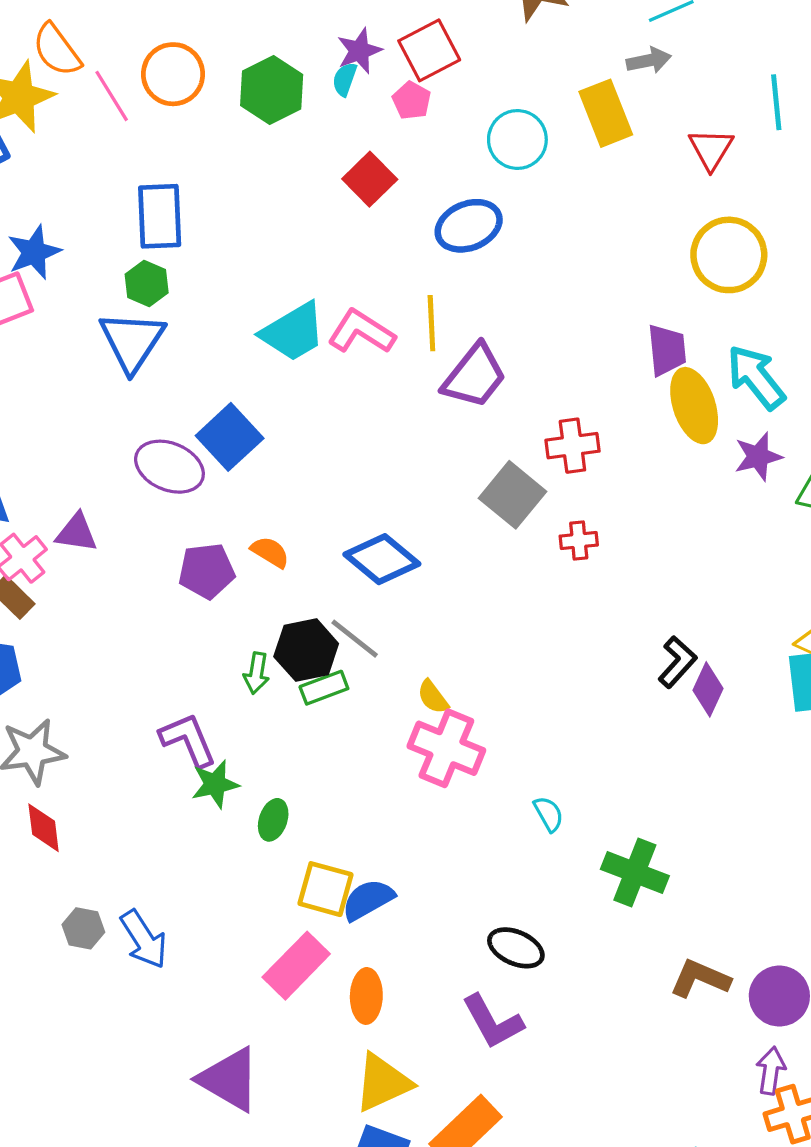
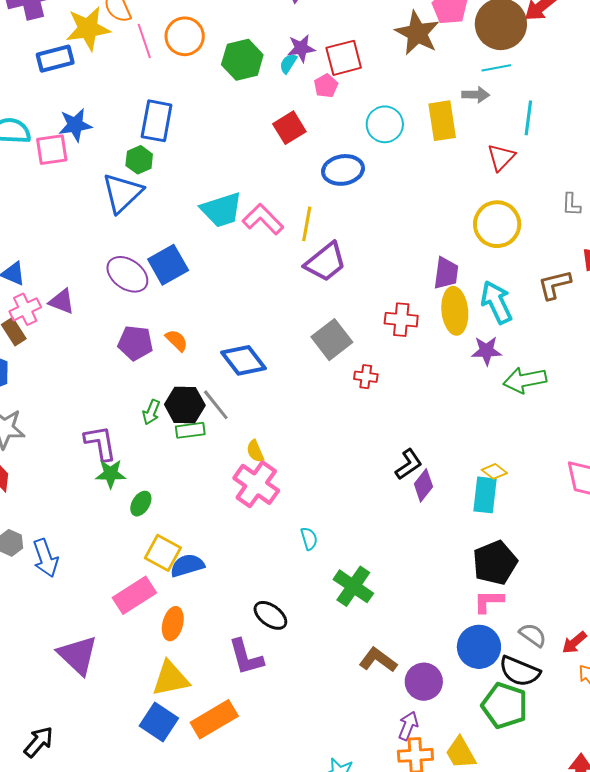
cyan line: (776, 102) -> (528, 118), moved
red cross: (572, 446) -> (401, 320), moved

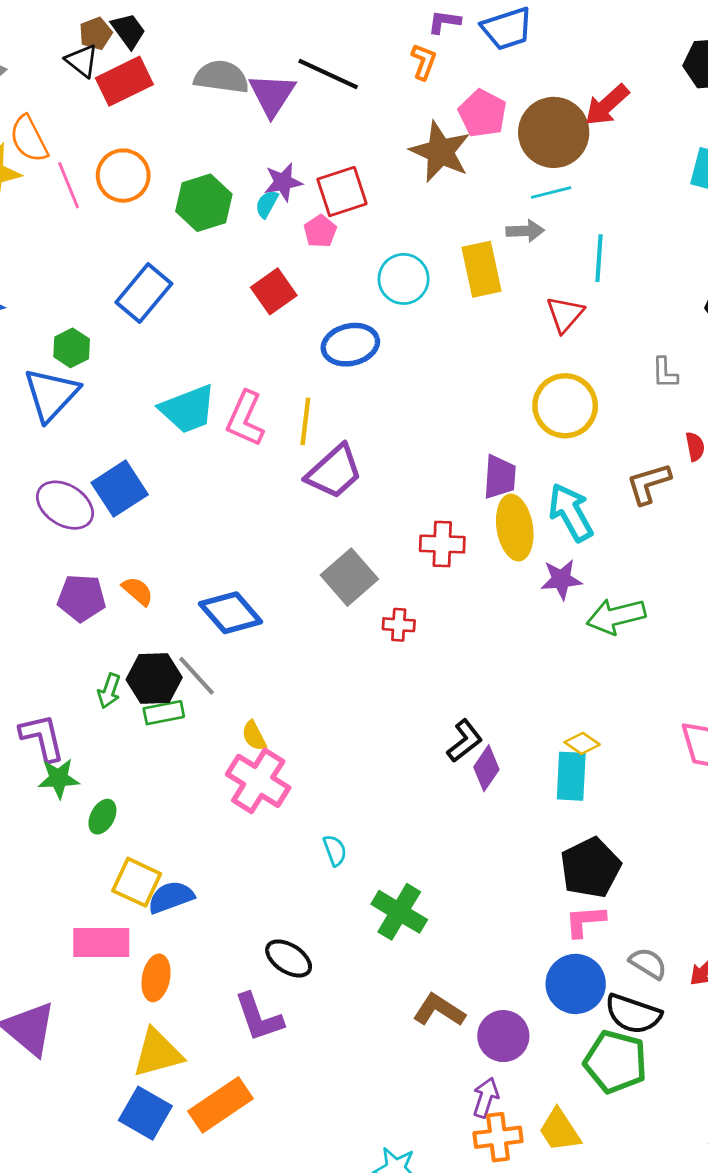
blue rectangle: (157, 121) -> (144, 293), moved, turned 33
pink L-shape: (263, 219) -> (245, 419), turned -108
pink rectangle: (134, 595) -> (101, 942), turned 36

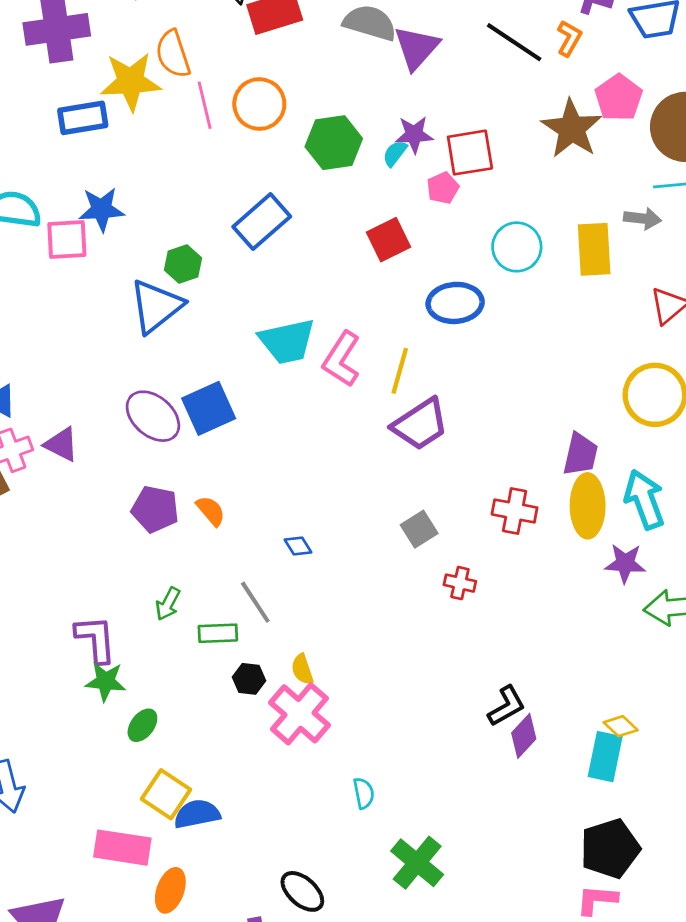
black line: (328, 74) -> (514, 42), moved
gray square: (349, 577) -> (419, 529), size x0.7
blue diamond: (231, 613) -> (298, 546), size x0.5
black hexagon: (154, 679) -> (249, 679), moved, size x0.6

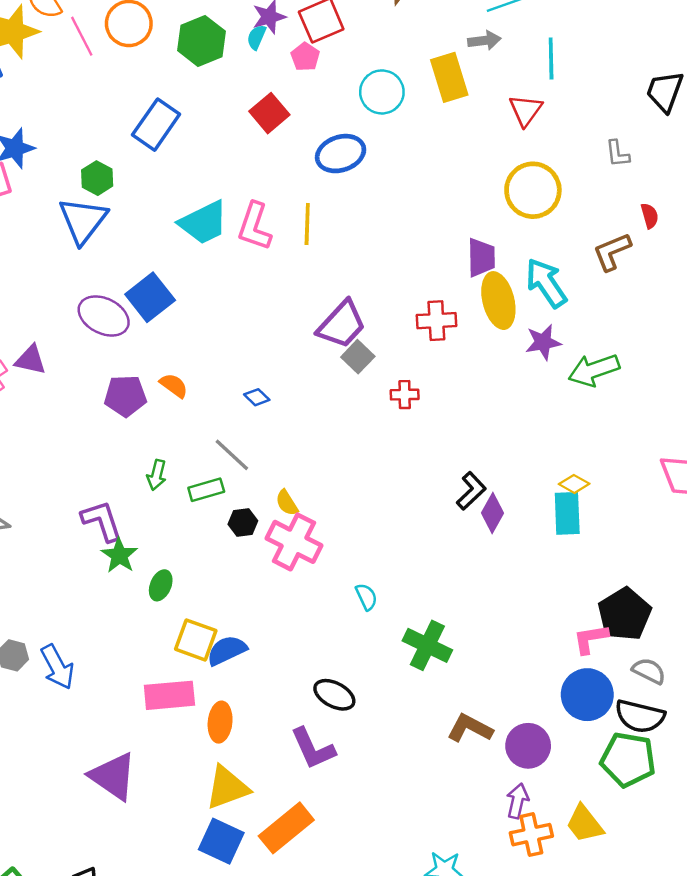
purple trapezoid: (420, 424) -> (342, 324), moved
green star: (106, 681) -> (119, 555), turned -30
black pentagon: (610, 849) -> (624, 614), moved

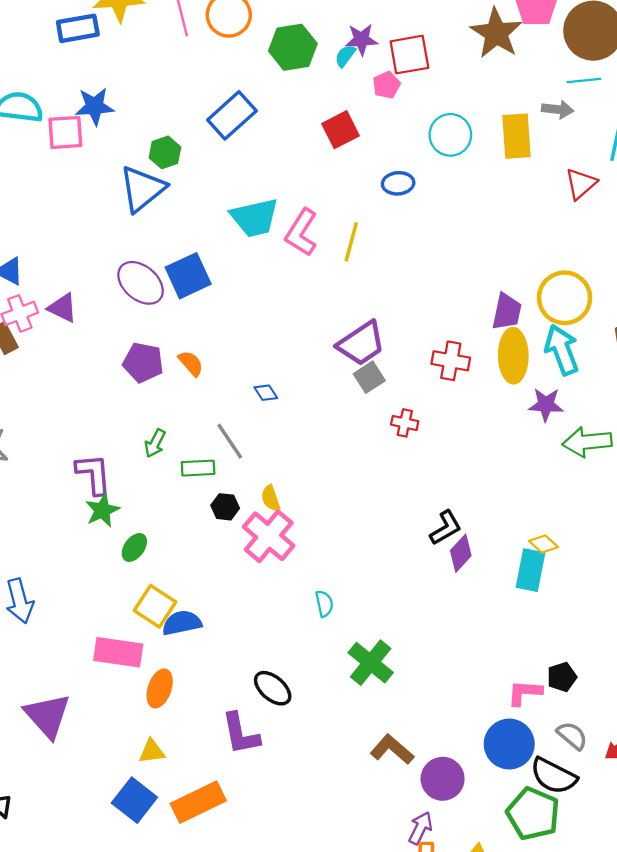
blue ellipse: (341, 154) -> (398, 183), size x0.7
yellow circle: (533, 190) -> (565, 298), moved
black pentagon: (624, 614) -> (562, 677), size x0.6
yellow triangle: (227, 788) -> (152, 751), size x0.6

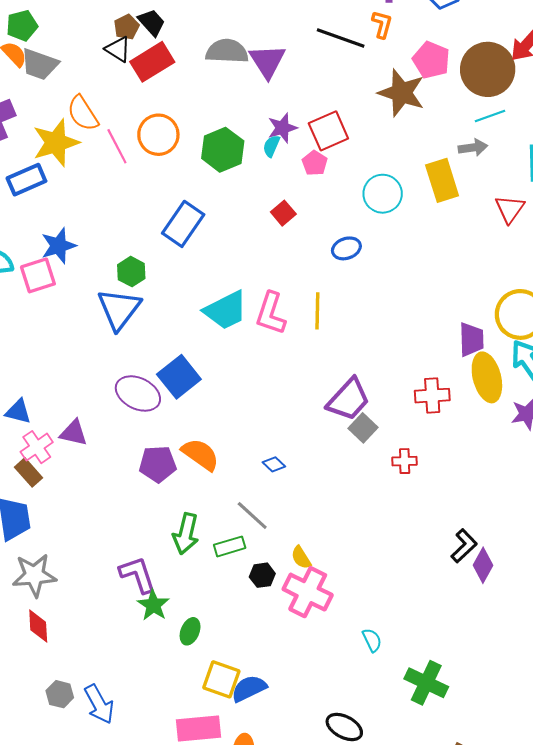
red square: (340, 130) -> (283, 213), size x0.7
orange semicircle: (191, 363) -> (200, 454), size x1.5
green arrow: (155, 443) -> (186, 534), size x1.5

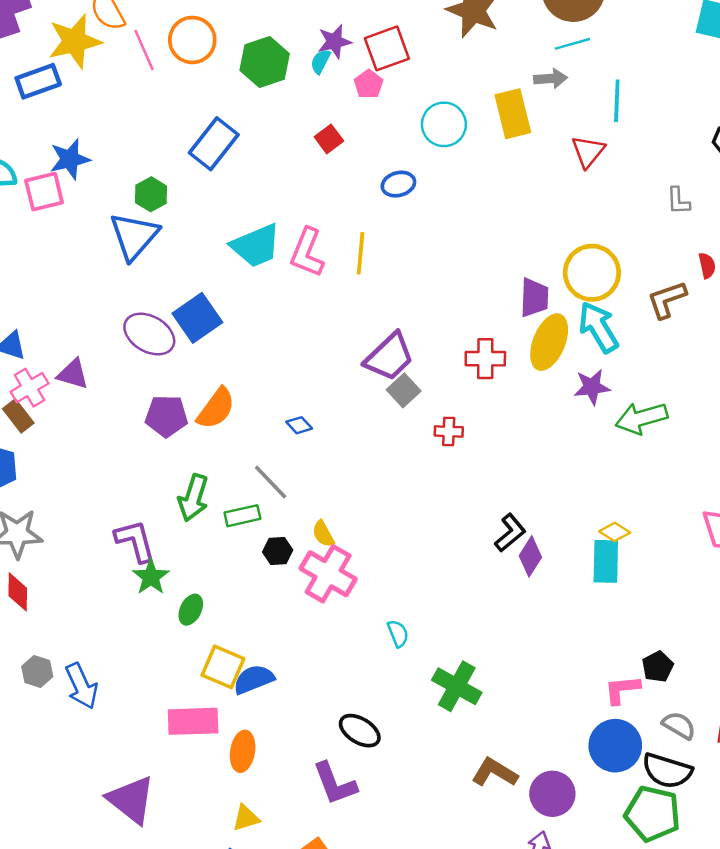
yellow ellipse: (487, 377) -> (549, 342), turned 33
orange semicircle: (200, 454) -> (216, 408), turned 87

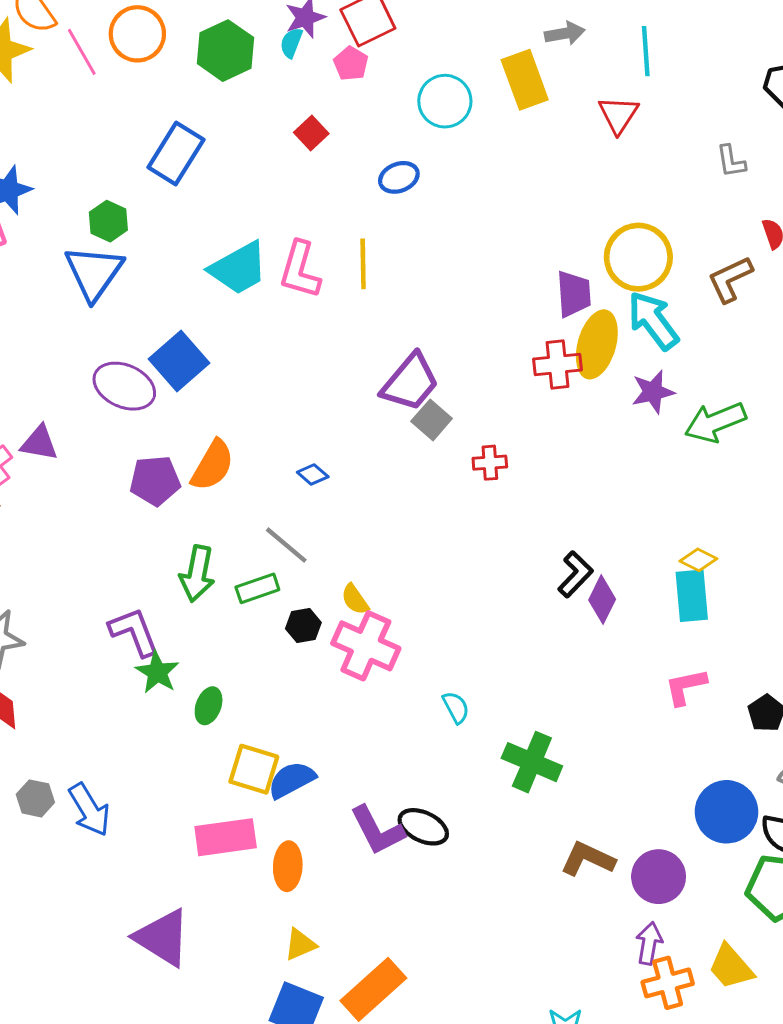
red cross: (485, 359) -> (557, 364), moved
pink L-shape: (622, 690) -> (686, 687), moved
purple L-shape: (335, 784) -> (377, 830), moved

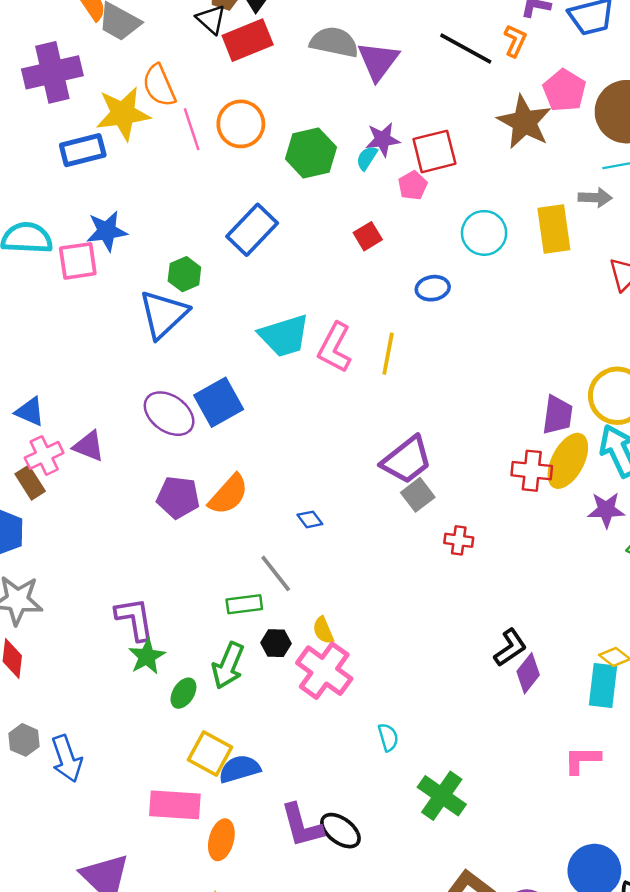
green arrow: (197, 574) -> (228, 666), moved

